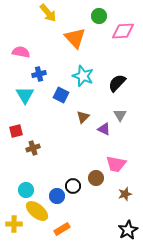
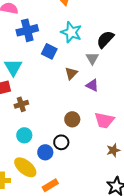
blue cross: (39, 74) -> (27, 30), size x1.5
cyan triangle: (25, 95) -> (13, 67), moved
gray triangle: (120, 115) -> (92, 58), moved
brown circle: (96, 178) -> (72, 119), moved
cyan circle: (26, 190) -> (24, 135), moved

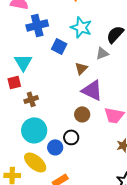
gray triangle: (92, 58) -> (102, 53), turned 40
purple triangle: (92, 85) -> (92, 90), moved, size x1.6
cyan circle: (24, 135) -> (34, 130), size x1.6

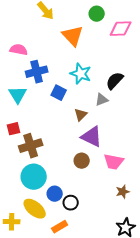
cyan triangle: (23, 62) -> (18, 95), moved
brown cross: (31, 99) -> (31, 146), size x1.6
black circle: (71, 137) -> (71, 203), moved

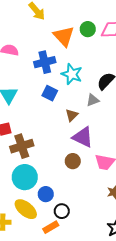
green circle: (97, 14) -> (88, 29), moved
blue cross: (37, 72) -> (45, 62), moved
black circle: (71, 203) -> (62, 211), moved

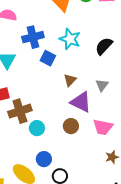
blue cross: (45, 62) -> (33, 37), moved
gray triangle: (93, 100) -> (102, 85), moved, turned -32
cyan circle: (25, 177) -> (37, 128), moved, size x0.6

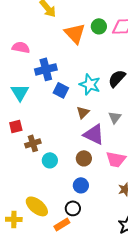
cyan star: (70, 39) -> (90, 84), moved
brown cross: (20, 111) -> (33, 143), size x0.7
blue circle: (44, 159) -> (81, 185), moved

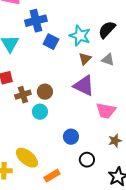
brown triangle: (83, 112) -> (85, 59), moved
gray triangle: (115, 117) -> (108, 60), moved, turned -48
brown circle: (84, 158) -> (45, 92), moved
black circle: (73, 208) -> (87, 160), moved

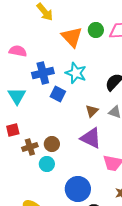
cyan star: (80, 36) -> (76, 73), moved
blue circle: (71, 137) -> (78, 189), size x1.6

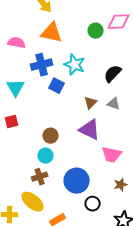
green circle: (96, 30) -> (96, 31), moved
orange triangle: (72, 37) -> (52, 33), moved, turned -35
brown cross: (30, 147) -> (40, 177), moved

